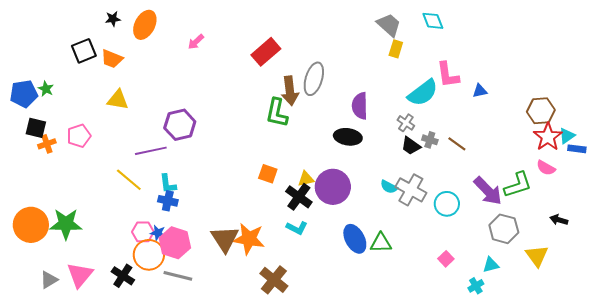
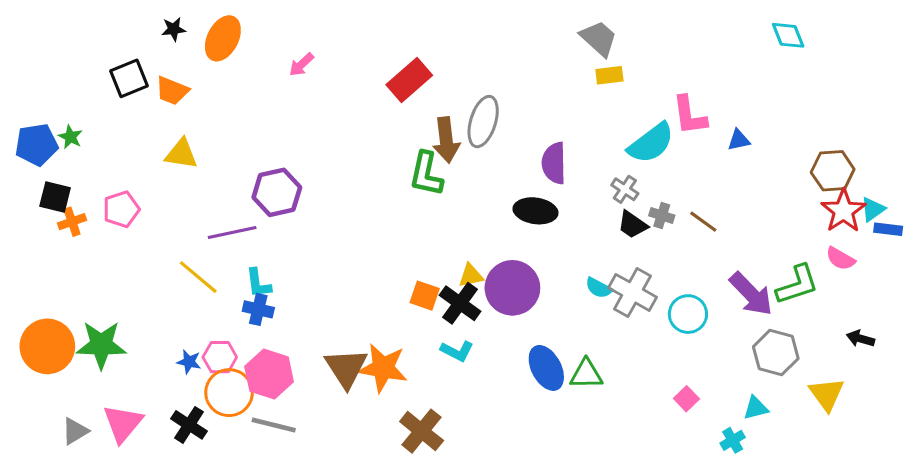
cyan diamond: (433, 21) -> (788, 35), moved
yellow rectangle: (396, 49) -> (609, 75), turned 66
orange square: (268, 174) -> (425, 296), moved
blue star: (158, 233) -> (189, 362), moved

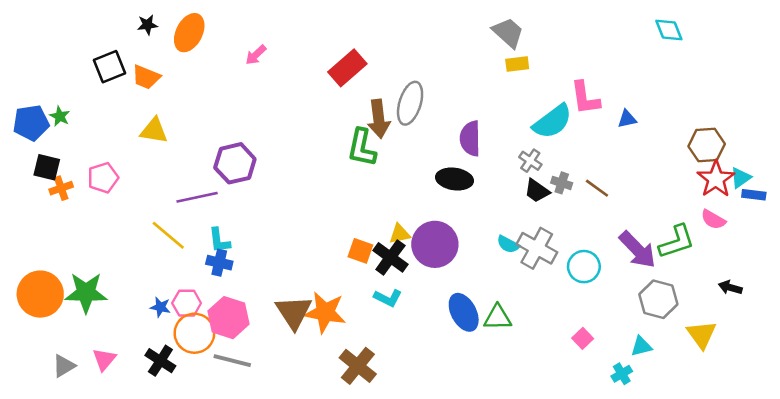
pink triangle: (123, 423) -> (104, 359), size x0.7

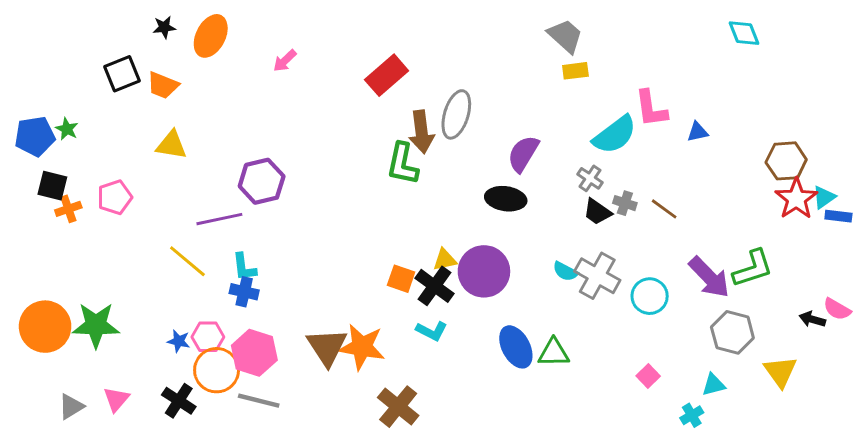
purple semicircle: (470, 138) -> (523, 154), turned 32
pink semicircle: (713, 220) -> (837, 309), moved

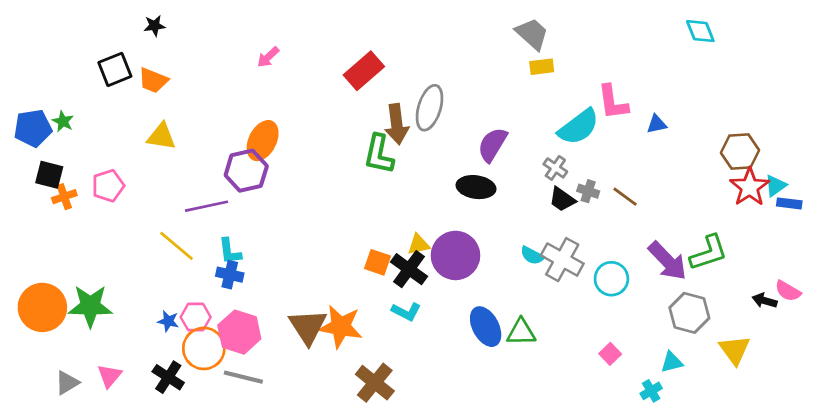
orange ellipse: (211, 36) -> (263, 141), moved

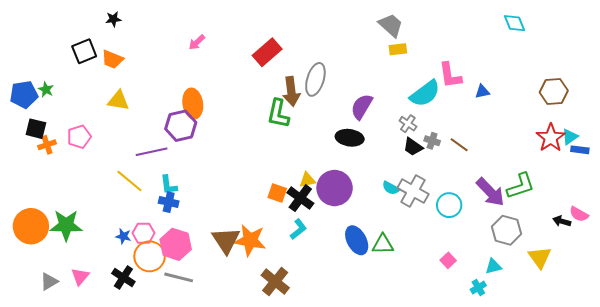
orange ellipse: (263, 141) -> (193, 104), turned -36
brown hexagon: (740, 151) -> (554, 91), moved
cyan L-shape: (406, 312) -> (298, 229), turned -65

